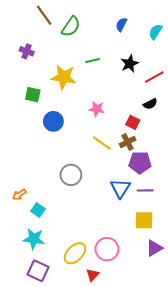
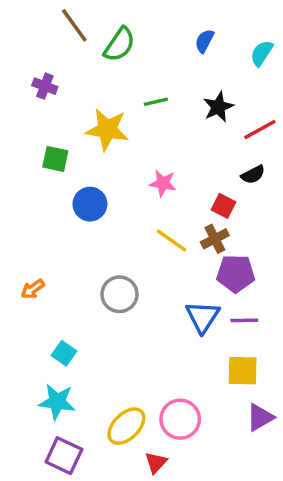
orange arrow: (19, 195) -> (33, 289), moved

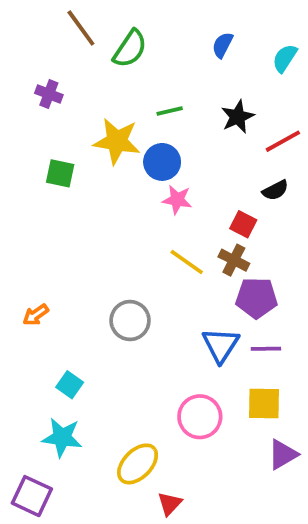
blue circle: (90, 204) -> (162, 162), moved
brown cross: (215, 239) -> (234, 260), turned -36
pink circle: (180, 419) -> (200, 417), moved
purple square: (64, 456) -> (32, 496), moved

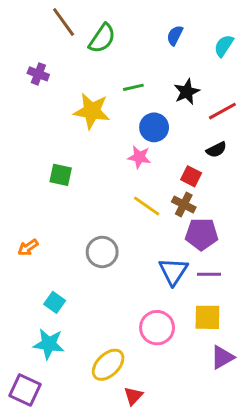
blue circle: (162, 162) -> (154, 127), moved
green square: (60, 173) -> (61, 175), moved

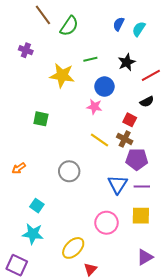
cyan semicircle: (224, 46) -> (139, 29), moved
purple triangle: (222, 357) -> (145, 257), moved

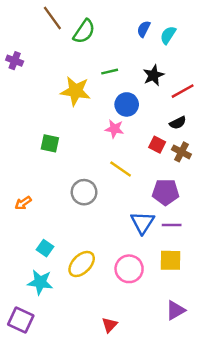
purple cross: (26, 50) -> (15, 61), moved
brown cross: (125, 139) -> (181, 152), moved
gray circle: (69, 171) -> (84, 192), moved
yellow ellipse: (73, 248) -> (82, 264), moved

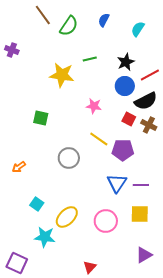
blue semicircle: (144, 29) -> (104, 20), moved
blue circle: (127, 104) -> (125, 86), moved
black semicircle: (178, 123) -> (146, 101), size x1.6
purple pentagon: (166, 192) -> (123, 150), moved
cyan star: (40, 282) -> (45, 237), moved

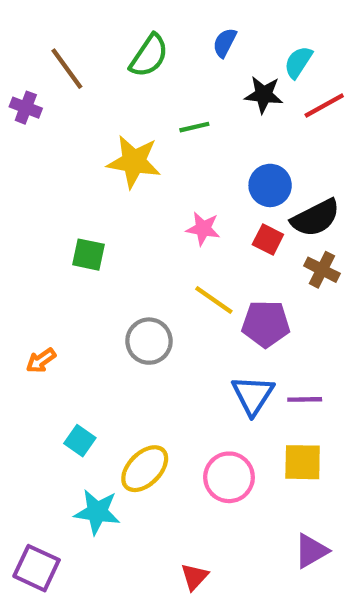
brown line: (43, 15) -> (67, 69), moved
black star: (126, 62) -> (264, 95), moved, turned 30
red line: (150, 75) -> (324, 105), moved
red square: (129, 119) -> (268, 239), moved

